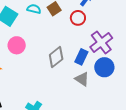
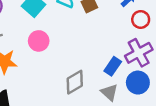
red circle: (78, 18) -> (141, 19), moved
gray diamond: (56, 57) -> (75, 82), moved

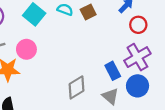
pink circle: (39, 41) -> (26, 49), moved
blue rectangle: (113, 66) -> (113, 71), turned -60

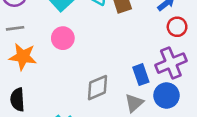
pink circle: (26, 49) -> (63, 38), moved
gray triangle: (110, 96) -> (134, 103), turned 30

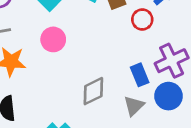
red circle: (177, 27) -> (142, 19), moved

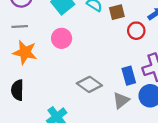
gray diamond: (93, 91) -> (89, 84), turned 55

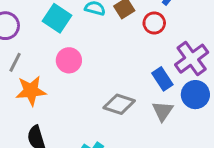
gray line: (20, 27) -> (15, 62), turned -42

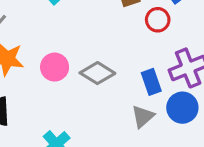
pink circle: (69, 60) -> (55, 67), moved
gray diamond: (119, 104) -> (97, 73), moved

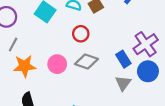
red circle: (158, 20) -> (81, 34), moved

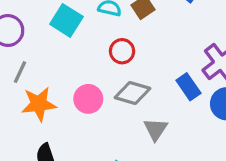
gray triangle: (123, 83) -> (155, 129), moved

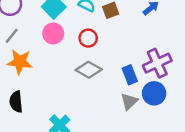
pink circle: (88, 99) -> (53, 33), moved
gray triangle: (155, 129) -> (129, 102), moved

